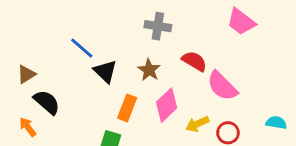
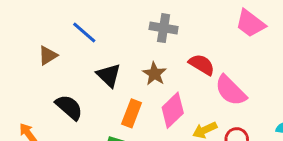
blue line: (82, 48) -> (84, 33), moved
brown triangle: (26, 74) -> (48, 55), moved
black semicircle: (47, 102) -> (69, 107), moved

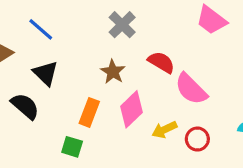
gray cross: (164, 28) -> (122, 25), turned 36
black triangle: (109, 75) -> (45, 73), moved

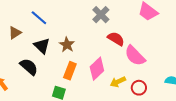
gray cross: (122, 25) -> (101, 15), moved
brown star: (113, 72) -> (67, 45), moved

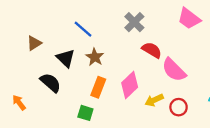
blue line: (39, 18) -> (83, 29), moved

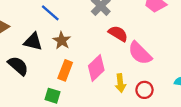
black triangle: (66, 58) -> (33, 42), turned -30
yellow arrow: (154, 100) -> (120, 83), turned -72

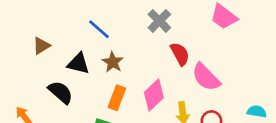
red semicircle: (118, 34) -> (180, 54), turned 30

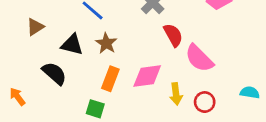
pink diamond: (154, 95) -> (147, 76), turned 36

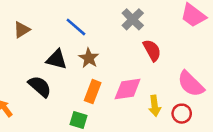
brown triangle: (35, 27) -> (22, 30), moved
pink semicircle: (199, 58) -> (191, 84), moved

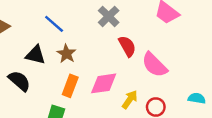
pink semicircle: (191, 84) -> (155, 65), moved
yellow arrow: (155, 106) -> (130, 100), turned -138

